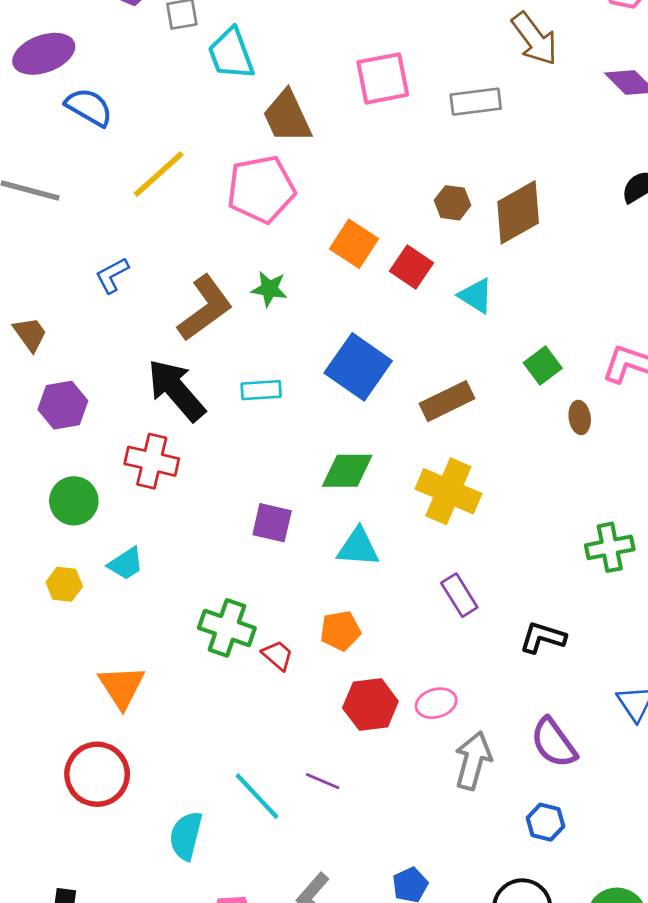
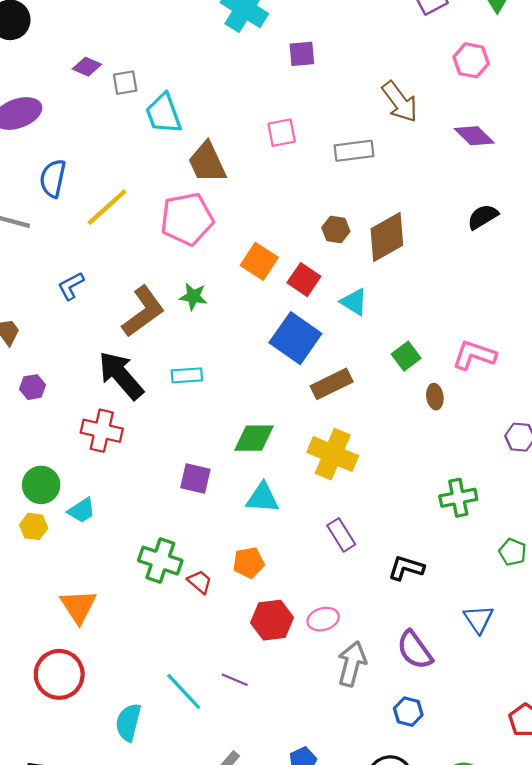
pink square: (383, 78) -> (282, 133), size x0.7
blue semicircle: (89, 107) -> (53, 178), moved, turned -108
blue square: (358, 367) -> (295, 338), moved
purple hexagon: (63, 405) -> (33, 387), size x0.7
green circle: (74, 501) -> (41, 485), moved

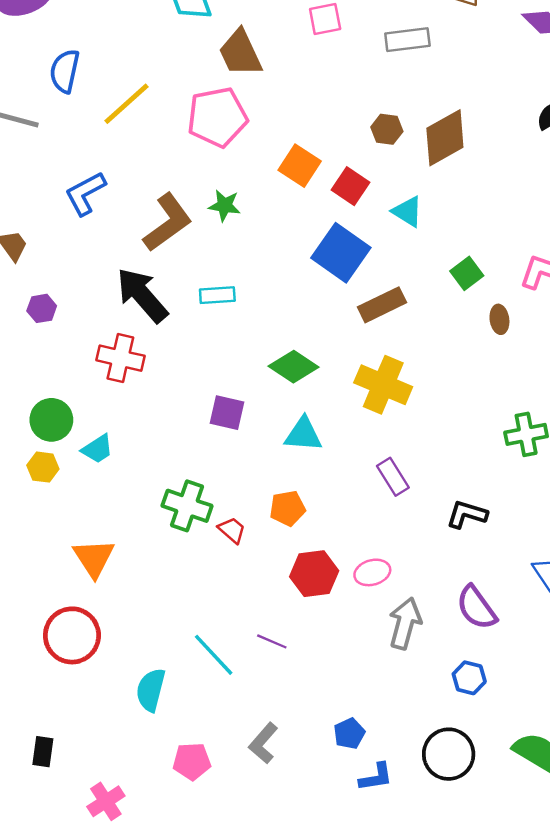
blue L-shape: (71, 286) -> (85, 193), size x1.4
green diamond: (254, 438) -> (294, 367), turned 33

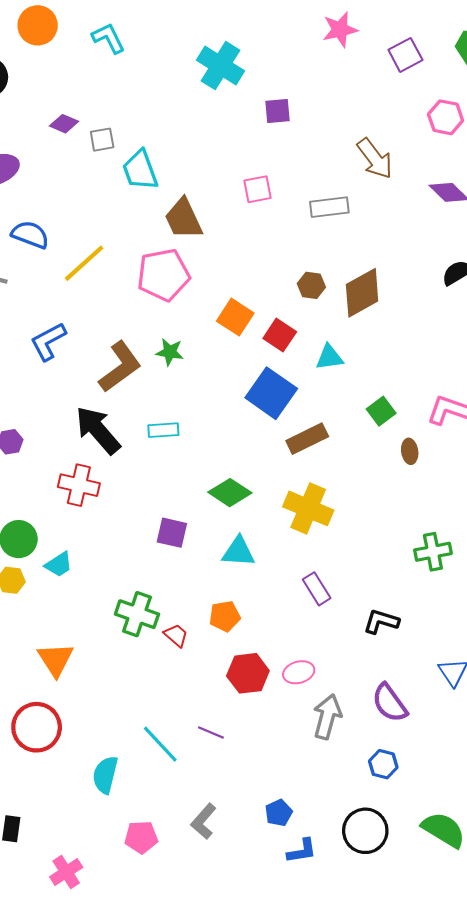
blue semicircle: (65, 71) -> (30, 235), turned 99
cyan triangle: (407, 212) -> (329, 357), turned -40

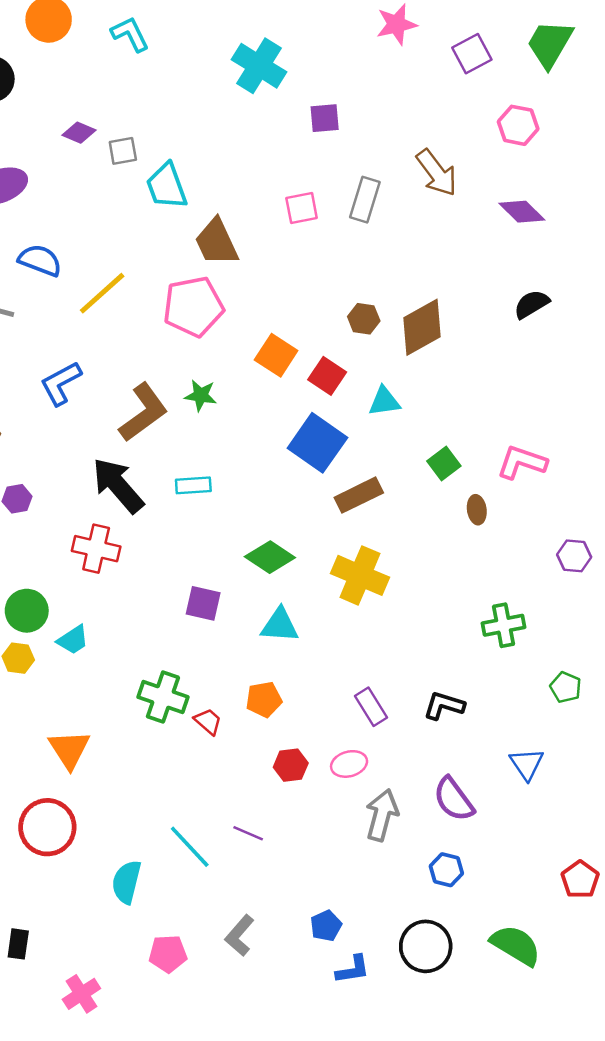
gray rectangle: (329, 207) -> (365, 200), moved, turned -66
purple rectangle: (317, 589) -> (371, 707), moved
red hexagon: (248, 673) -> (291, 765), size x0.7

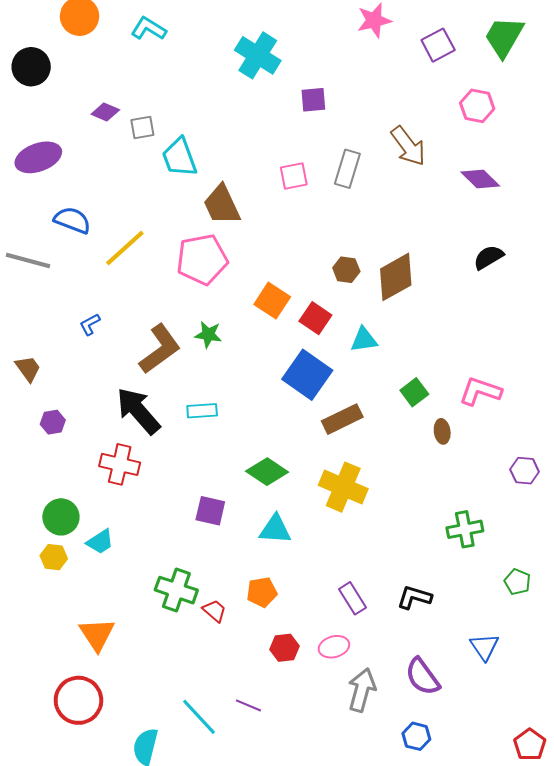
cyan L-shape: (130, 34) -> (149, 29), turned -32
blue L-shape: (61, 383) -> (90, 324), size x0.6

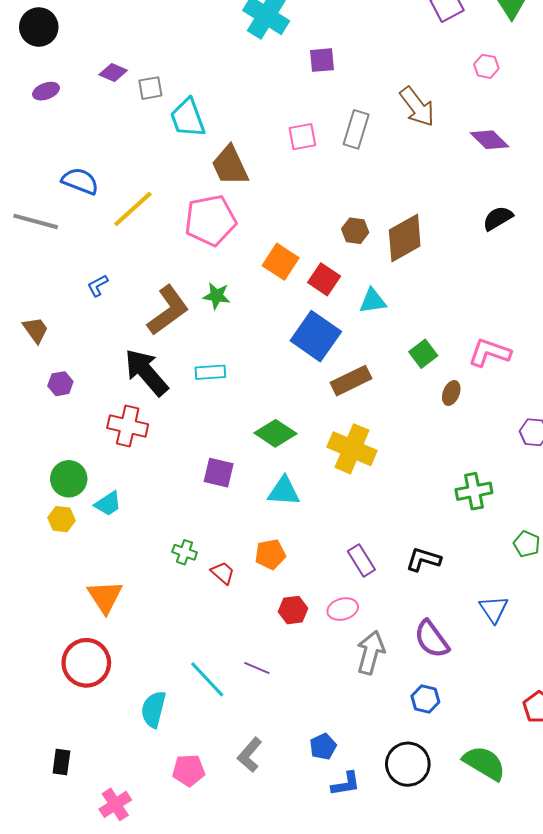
pink hexagon: (477, 106) -> (486, 66), size x0.7
purple ellipse: (38, 157) -> (46, 91), moved, size x0.6
brown ellipse: (442, 431) -> (451, 393), turned 30
green cross: (176, 590) -> (185, 552), size x0.6

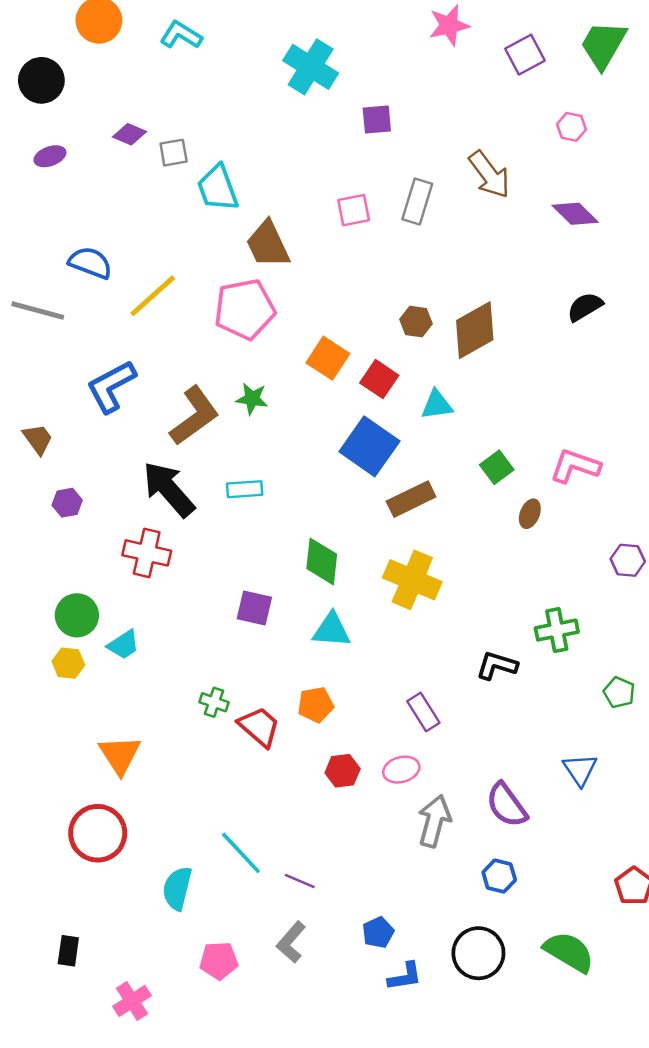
blue L-shape: (98, 285) -> (111, 386), size x2.0
green diamond: (275, 433) -> (322, 561), turned 63
black L-shape: (423, 559) -> (497, 666), moved
red trapezoid: (223, 573) -> (259, 727), size x1.5
purple line: (257, 668) -> (300, 881), moved

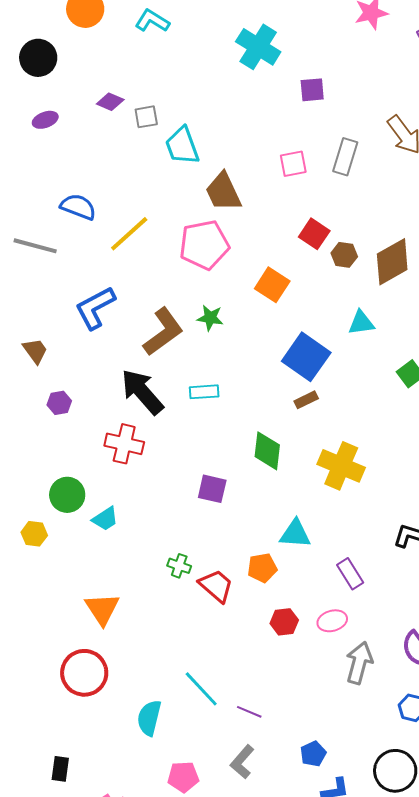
red square: (379, 379) -> (314, 234), moved
brown rectangle: (411, 499) -> (306, 400), moved, size x0.6
cyan triangle: (332, 630) -> (295, 534), moved
yellow hexagon: (68, 663) -> (34, 534), moved

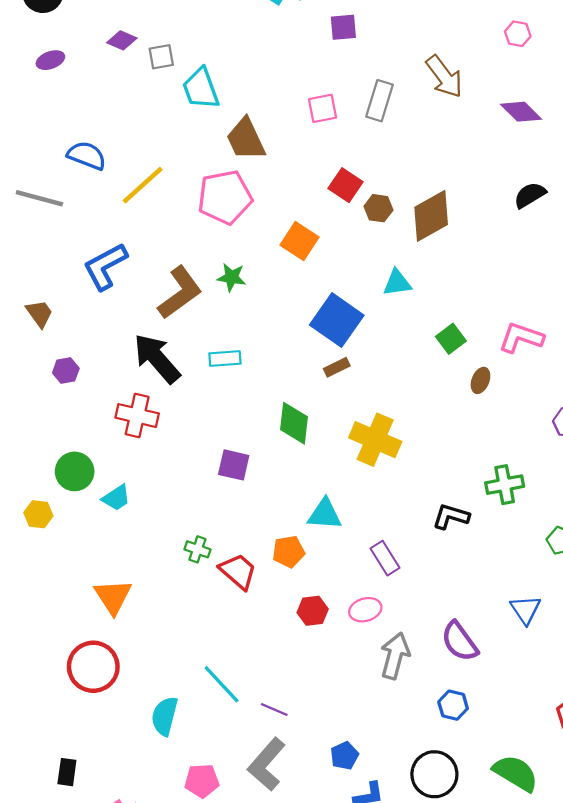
gray L-shape: (242, 762) -> (267, 764), size x1.4

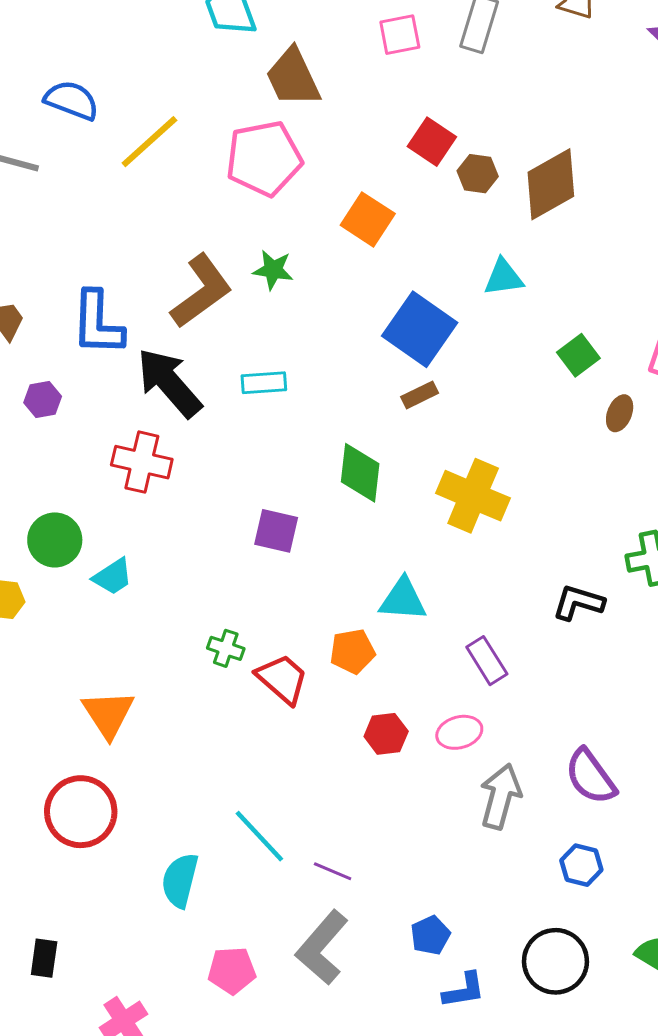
blue L-shape: (105, 266) -> (98, 323), moved, turned -60

